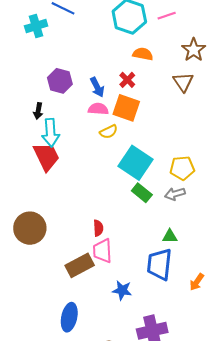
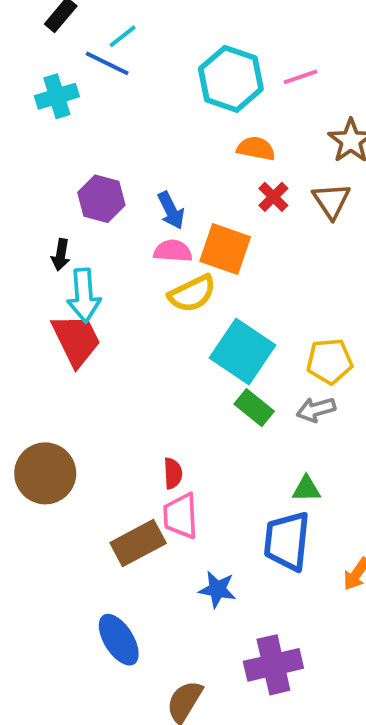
red cross: (127, 80) -> (273, 197), moved
yellow semicircle: (109, 132) -> (192, 294), size x1.4
blue ellipse: (69, 317) -> (119, 640), turned -44

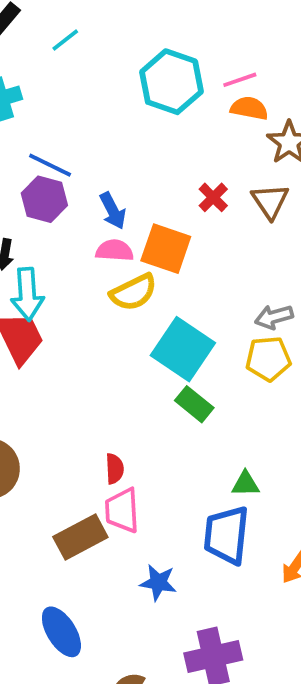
blue line: (107, 63) -> (50, 165), moved
orange semicircle: (256, 148) -> (249, 108), moved
gray arrow: (316, 410) -> (274, 317), moved

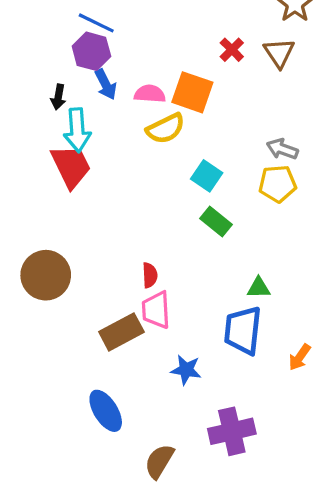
blue arrow: (113, 211) -> (106, 84), moved
gray arrow: (274, 317) -> (282, 149), turned 36
cyan square: (183, 349) -> (207, 176), size x0.6

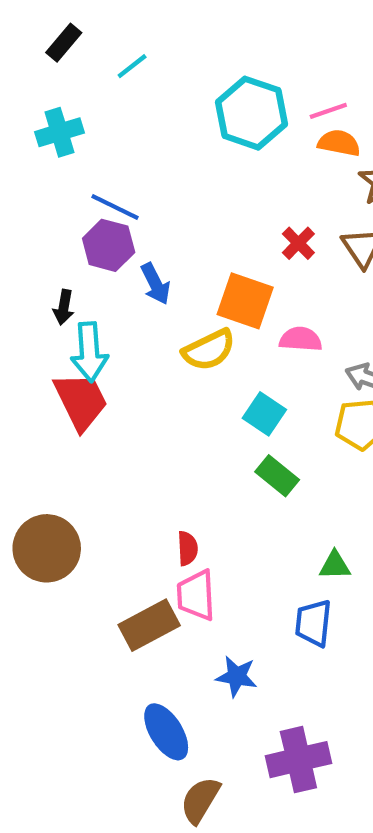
blue arrow: (106, 84) -> (155, 284), moved
pink semicircle: (150, 94) -> (301, 339), moved
blue trapezoid: (243, 330) -> (313, 623), size x0.7
blue ellipse: (106, 411) -> (166, 732), moved

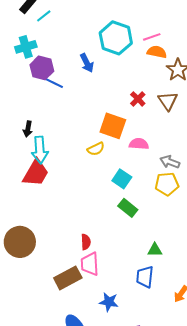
cyan line: (132, 66) -> (44, 16), moved
purple hexagon: (109, 245) -> (42, 68), moved
blue arrow: (155, 284) -> (87, 63), moved
yellow semicircle: (209, 350) -> (96, 149), size x0.7
red trapezoid: (81, 401) -> (36, 173), turned 56

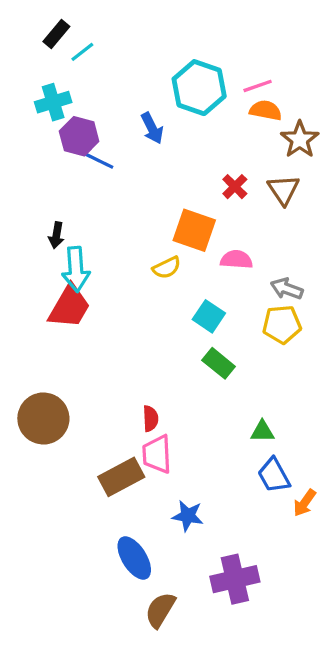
blue trapezoid: (145, 277) -> (274, 475), moved, turned -35

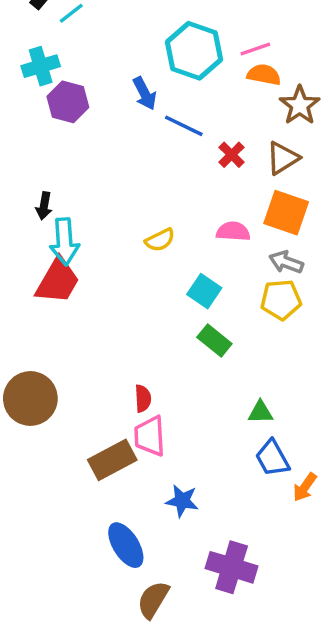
blue line: (95, 159) -> (184, 126), moved
brown triangle: (283, 190) -> (283, 158), turned 32
orange square: (194, 230) -> (286, 213), moved
purple cross: (235, 579) -> (232, 567), turned 30

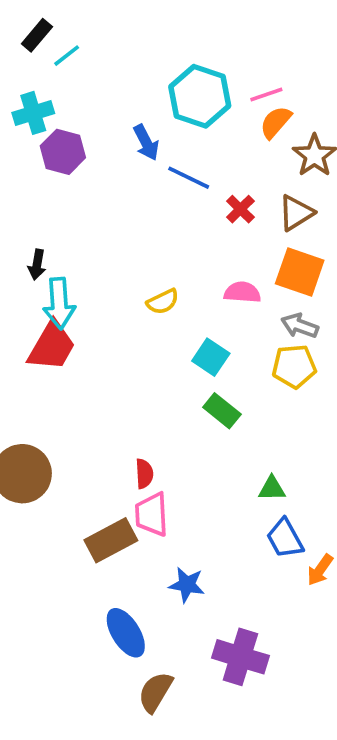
orange semicircle: (264, 75) -> (276, 122), turned -60

